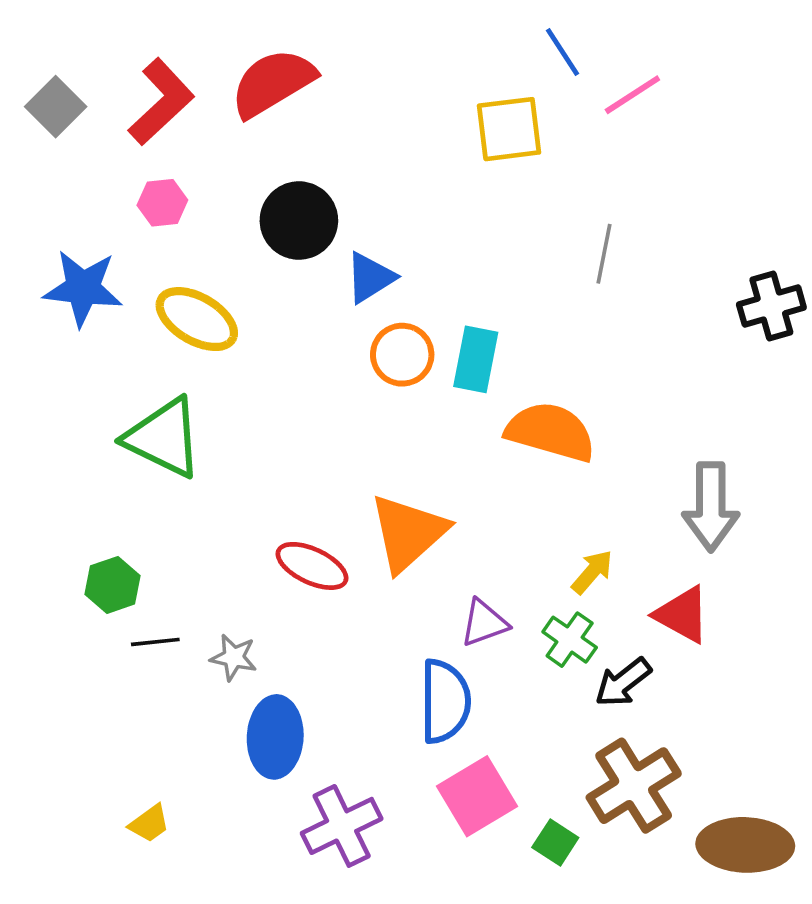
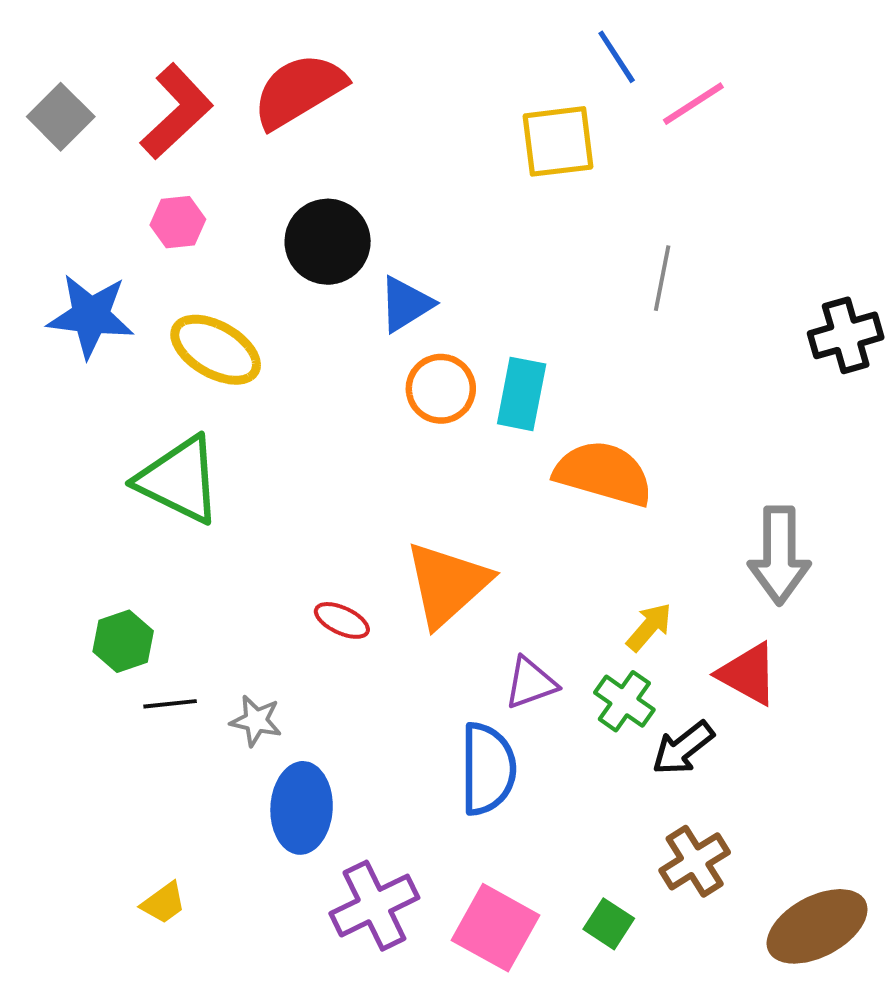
red ellipse: (312, 566) -> (342, 620), size x0.7
brown cross: (634, 786) -> (695, 861), size x0.7
pink square: (477, 796) -> (495, 928), moved, turned -30
brown ellipse: (745, 845) -> (817, 926), turned -30

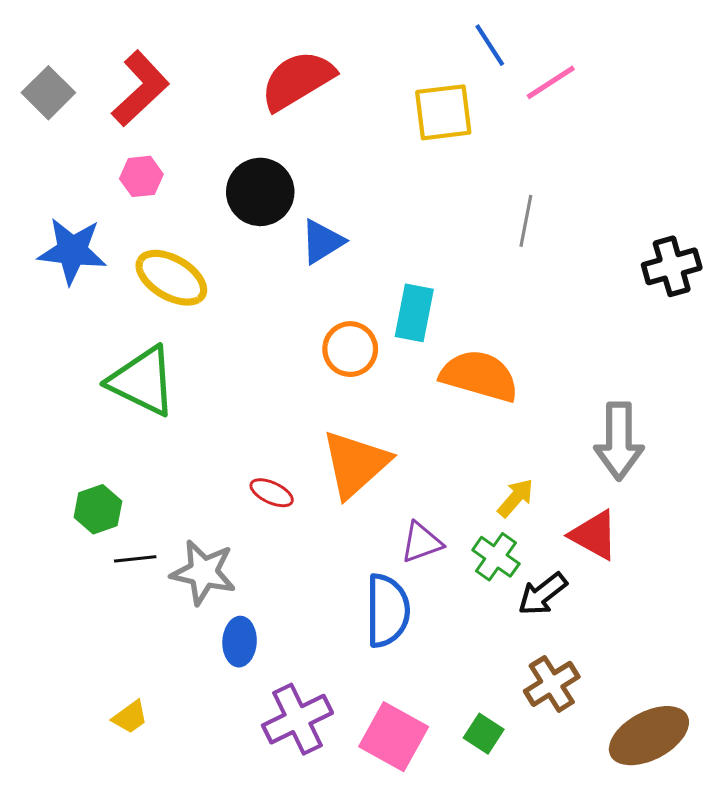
red semicircle: (299, 91) -> (297, 80), moved
orange circle: (441, 389) -> (350, 349), moved
gray star: (256, 721) -> (203, 572), size x1.6
blue ellipse: (302, 808) -> (240, 642), size x0.7

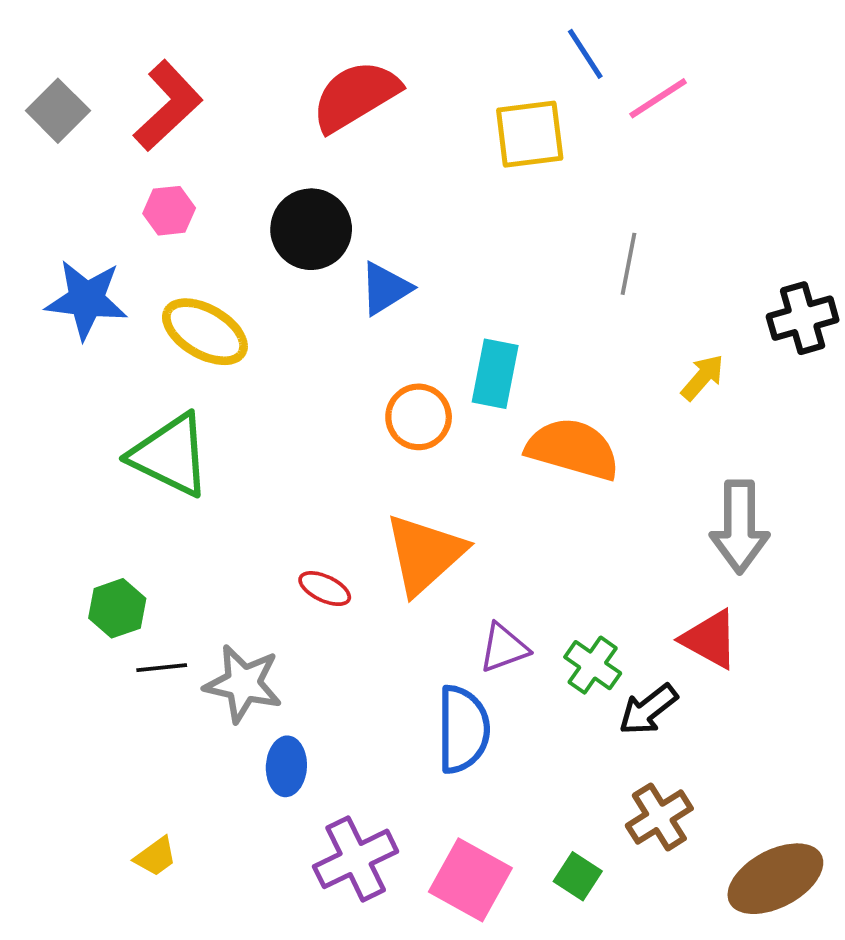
yellow arrow: (516, 498) -> (703, 377), moved

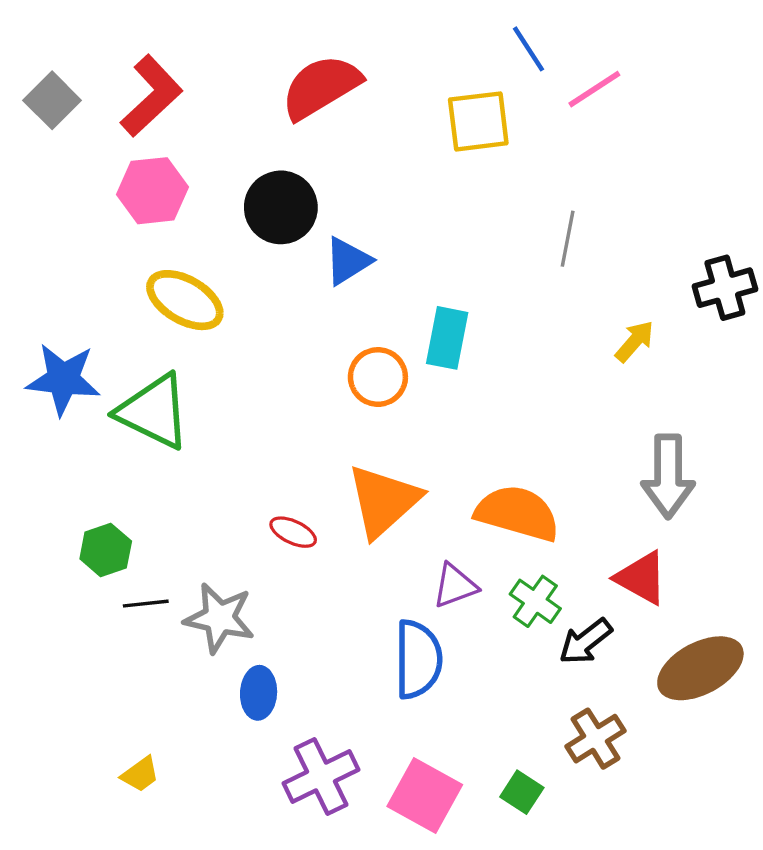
pink hexagon: (169, 211) -> (153, 191), size x1.5
blue star: (86, 300) -> (63, 379), moved
orange semicircle: (573, 449) -> (517, 513), moved
brown ellipse: (775, 879) -> (700, 668), moved

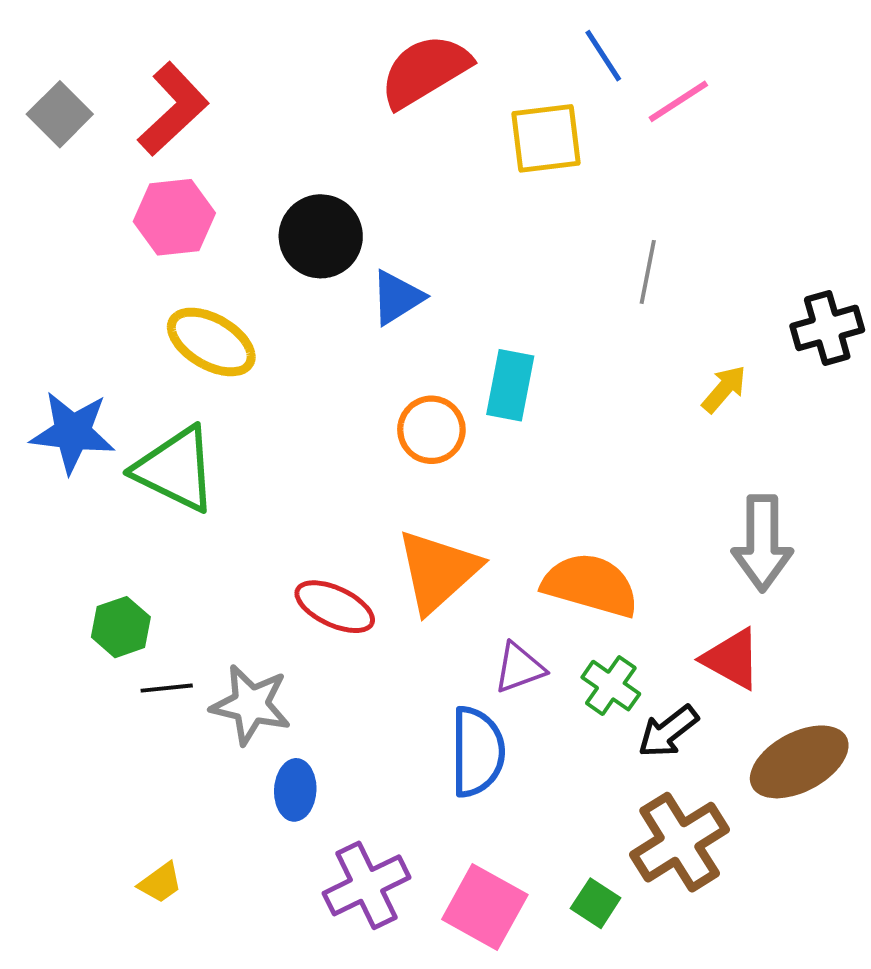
red semicircle: (321, 87) -> (425, 71), moved
red ellipse: (293, 532) -> (335, 607), size x1.5
brown cross: (596, 739) -> (680, 842), size x1.4

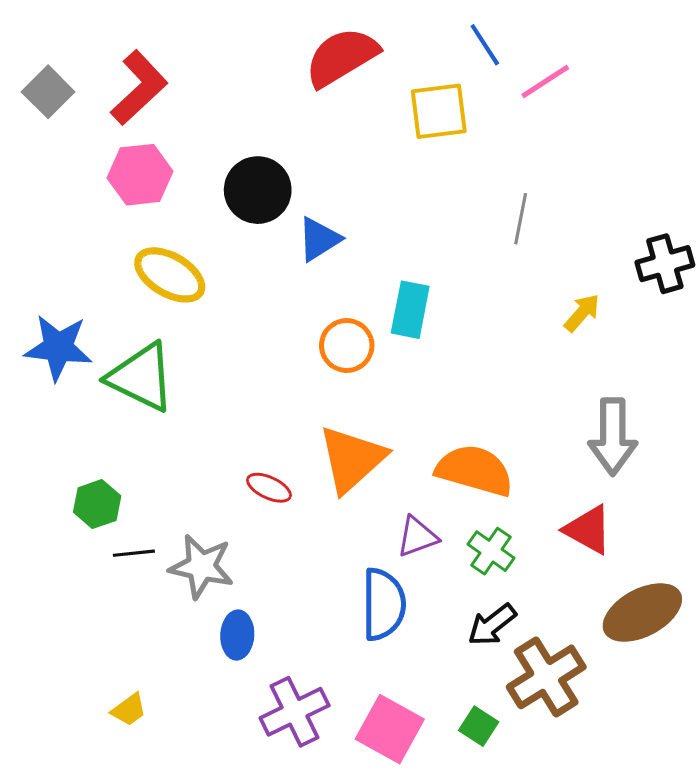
red ellipse: (335, 607) -> (269, 488), size x0.7
black arrow: (668, 731) -> (492, 625), moved

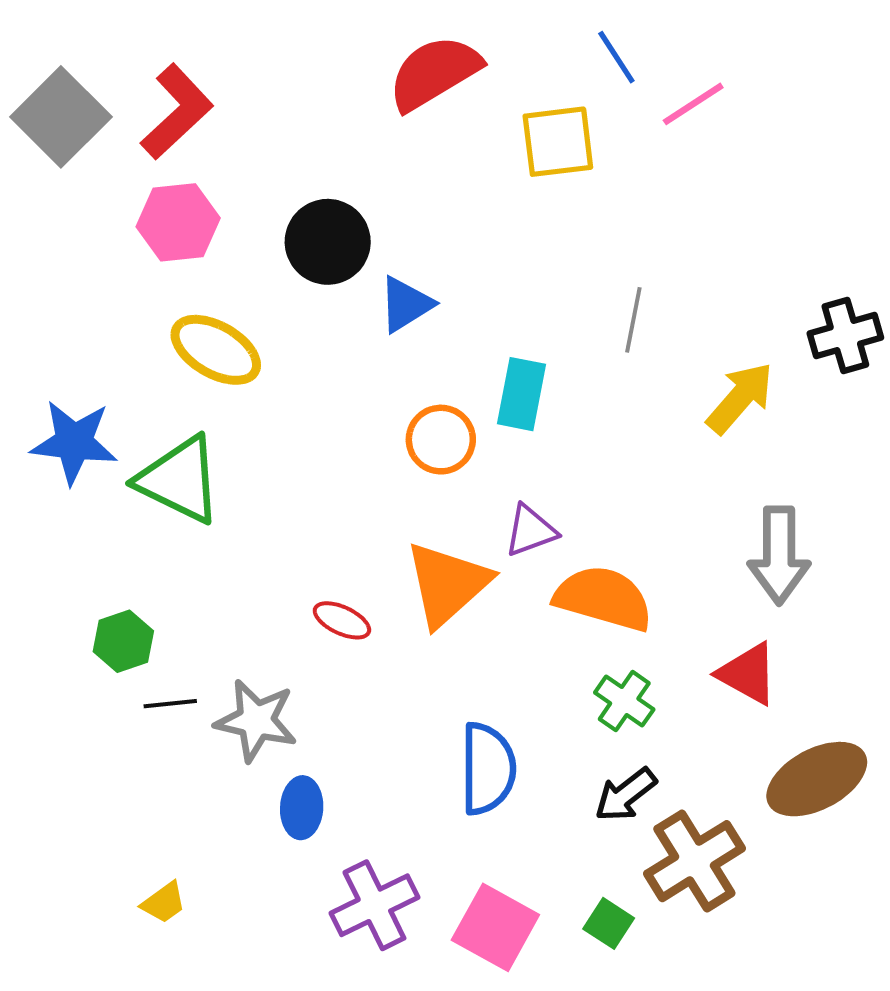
gray square: (48, 92) -> (61, 117), size x1.5
gray line: (521, 219) -> (633, 320), moved
yellow arrow: (582, 313) -> (740, 398), size x1.5
purple triangle: (417, 537) -> (531, 531), moved

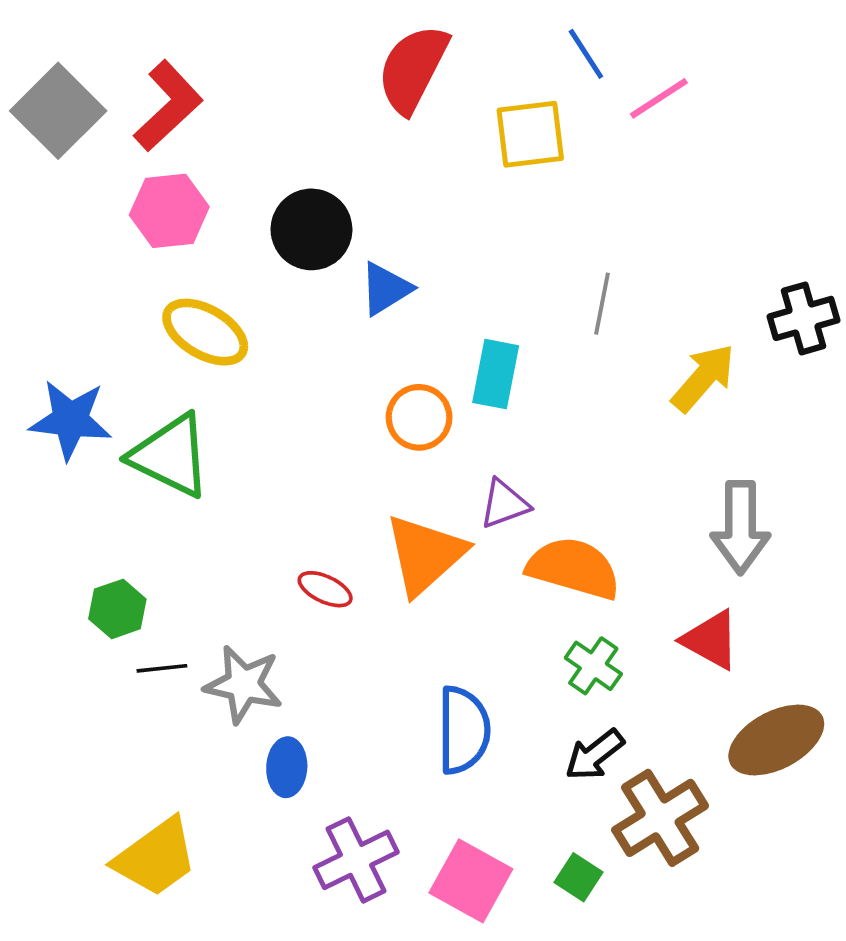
red semicircle: (434, 73) -> (413, 69), turned -32
yellow trapezoid: (164, 903) -> (156, 857), size x2.0

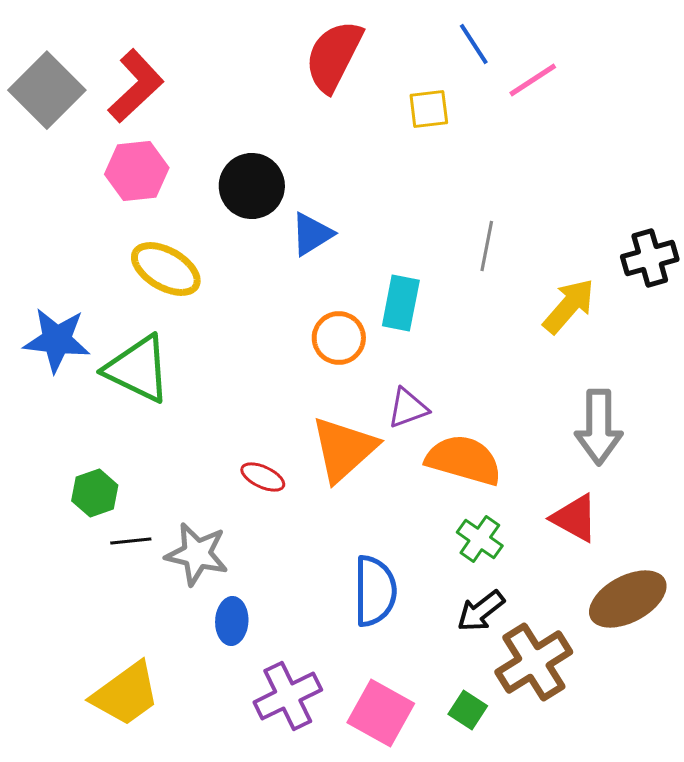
yellow square: (530, 134) -> (429, 109), size x0.7

